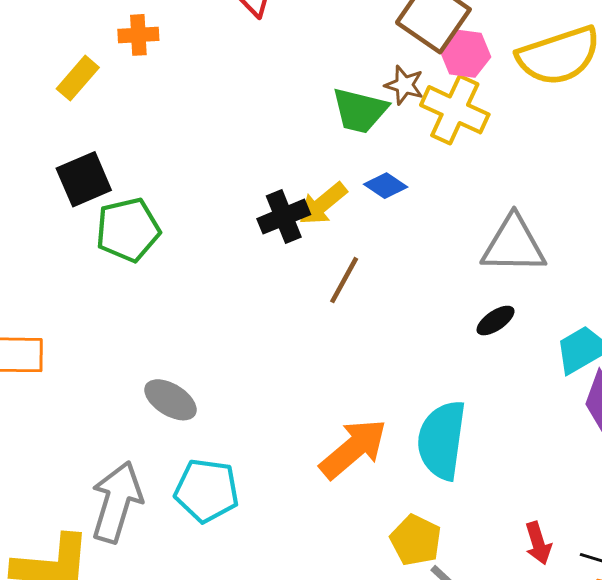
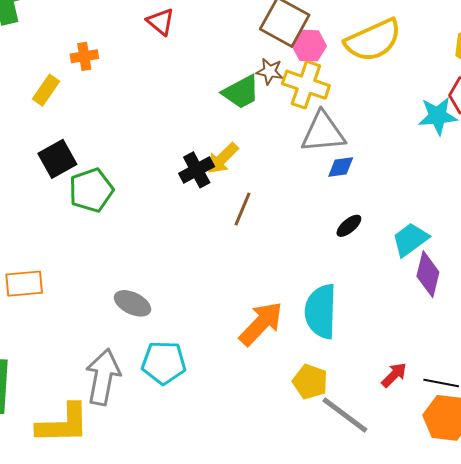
green trapezoid: (360, 111) -> (241, 92), turned -36
blue diamond: (386, 186) -> (341, 167), moved, turned -36
gray triangle: (514, 245) -> (323, 132), moved
red arrow: (538, 543) -> (394, 375), turned -112

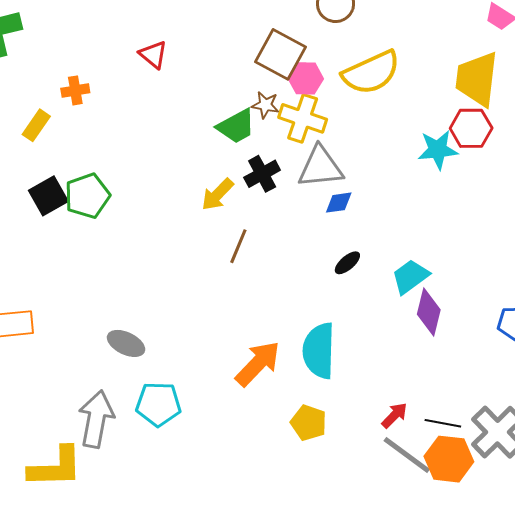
black cross: (197, 170) -> (262, 174), moved
green pentagon: (91, 190) -> (87, 196), moved
gray line: (345, 415) -> (407, 455), moved

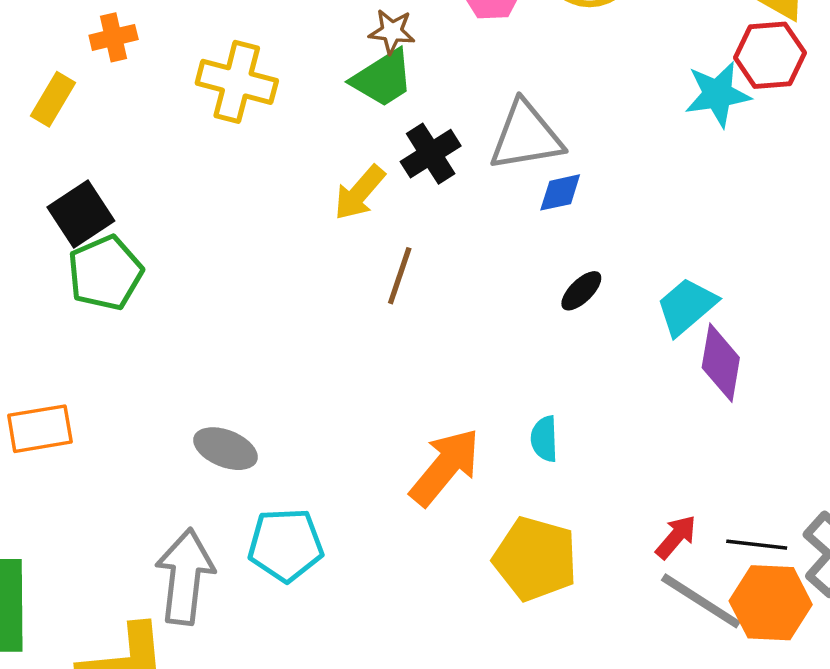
brown star: (265, 105) -> (392, 32), moved
yellow cross: (303, 118) -> (237, 82), moved
green pentagon: (87, 196) -> (105, 273), moved
cyan semicircle: (319, 351) -> (544, 439), size x0.5
yellow pentagon: (309, 423) -> (535, 559), size x1.4

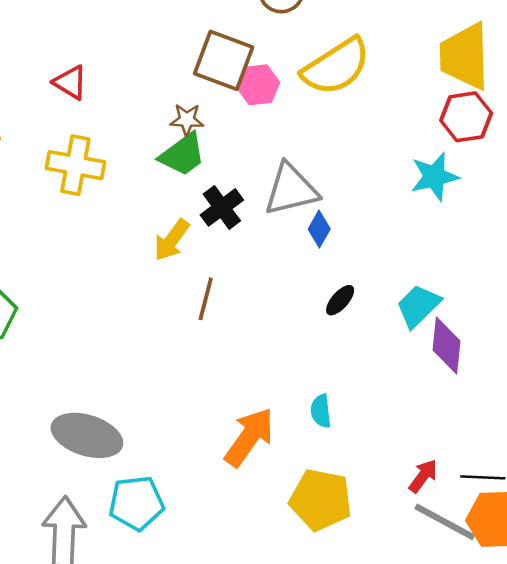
cyan star: (718, 94) -> (434, 177), moved
blue diamond: (560, 192) -> (319, 229), turned -44
gray ellipse: (226, 449) -> (87, 435), size x1.5

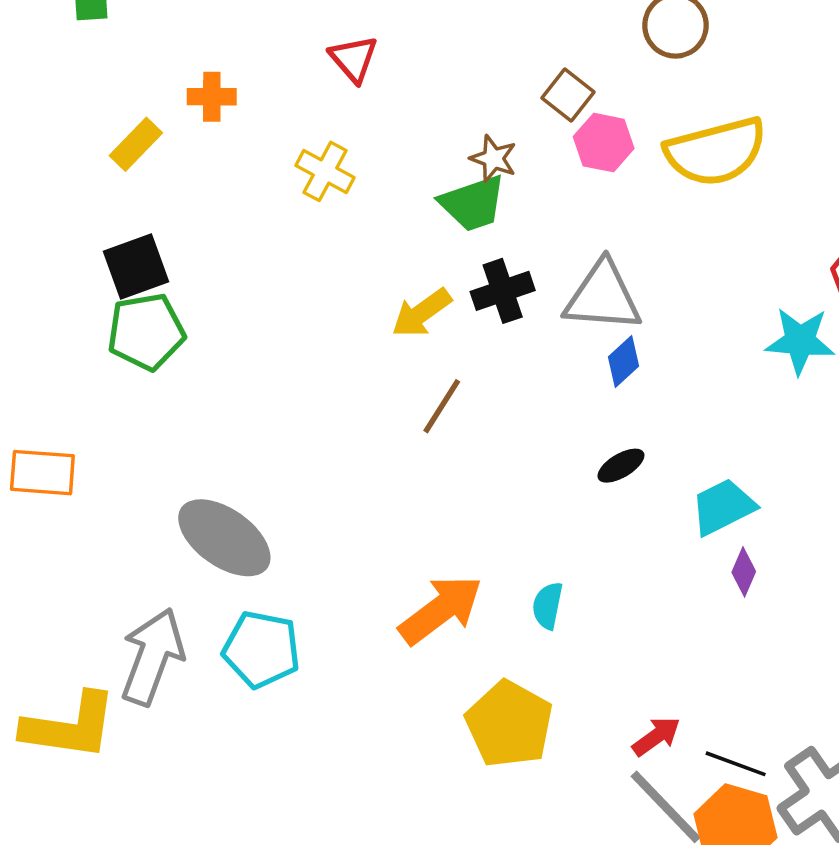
brown square: (224, 60) -> (568, 95), size x0.6
yellow cross: (75, 165) -> (325, 171), size x0.7
purple diamond: (447, 345) -> (744, 572), size x0.6

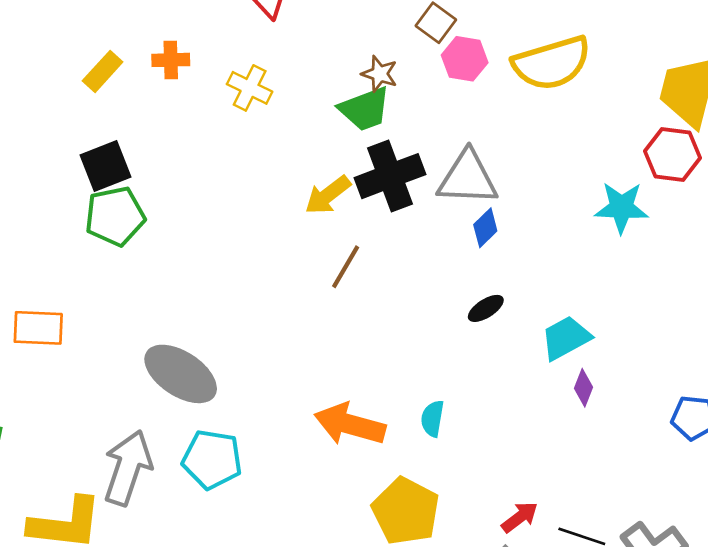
orange cross: (212, 97) -> (171, 60), moved
black cross: (503, 291) -> (390, 176), size x1.4
orange arrow: (441, 610) -> (350, 424), turned -126

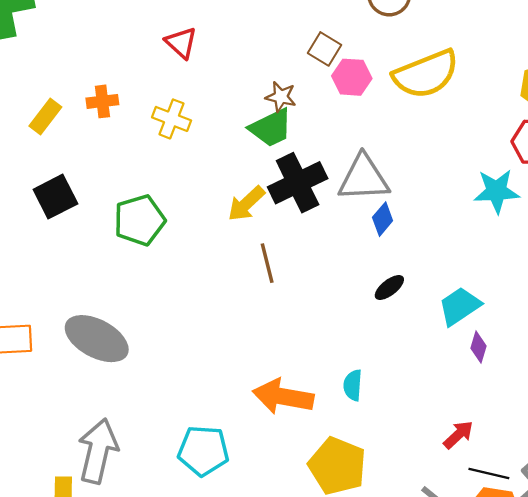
green pentagon: (115, 216) -> (139, 220), moved
brown line: (346, 267) -> (267, 263), turned -39
gray ellipse: (181, 374) -> (97, 339), moved
cyan pentagon: (212, 459) -> (203, 451), moved
red arrow: (520, 517) -> (458, 435), moved

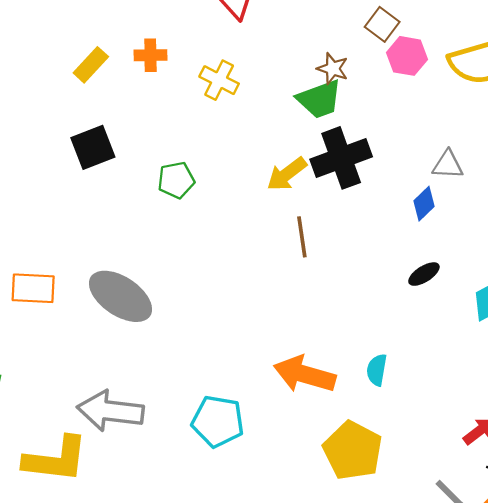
gray triangle: (364, 178) -> (448, 165), moved, size x0.6
green pentagon: (139, 220) -> (176, 180), size x0.7
gray arrow: (98, 451) -> (110, 411), turned -102

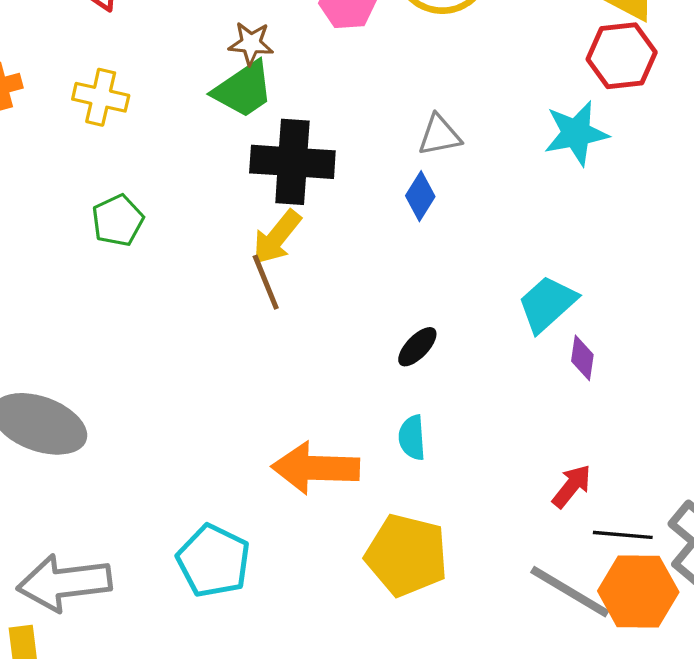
black cross: (341, 158) -> (292, 162), turned 38
yellow arrow: (287, 174) -> (277, 237), moved
green pentagon: (176, 180) -> (118, 220), moved
black ellipse: (424, 274) -> (417, 347), moved
cyan pentagon: (218, 421) -> (214, 561), turned 30

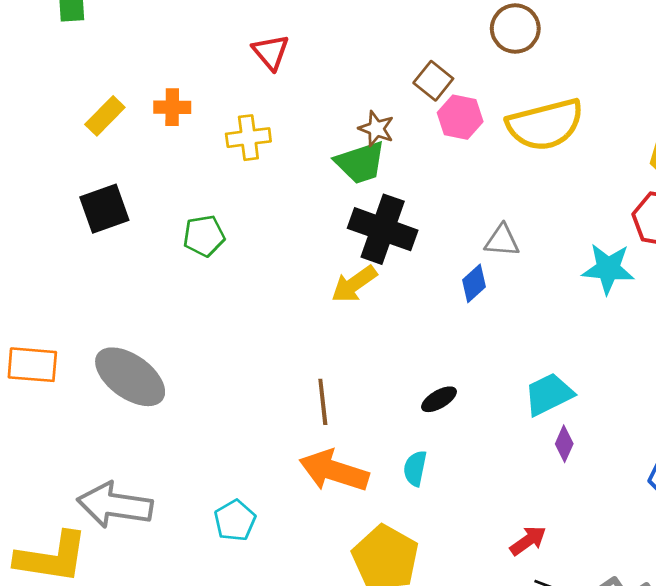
yellow cross: (101, 97) -> (248, 138), turned -36
green pentagon: (118, 220) -> (204, 236), moved
brown line: (266, 282) -> (323, 402), moved
cyan pentagon: (214, 561) -> (235, 520), size x0.7

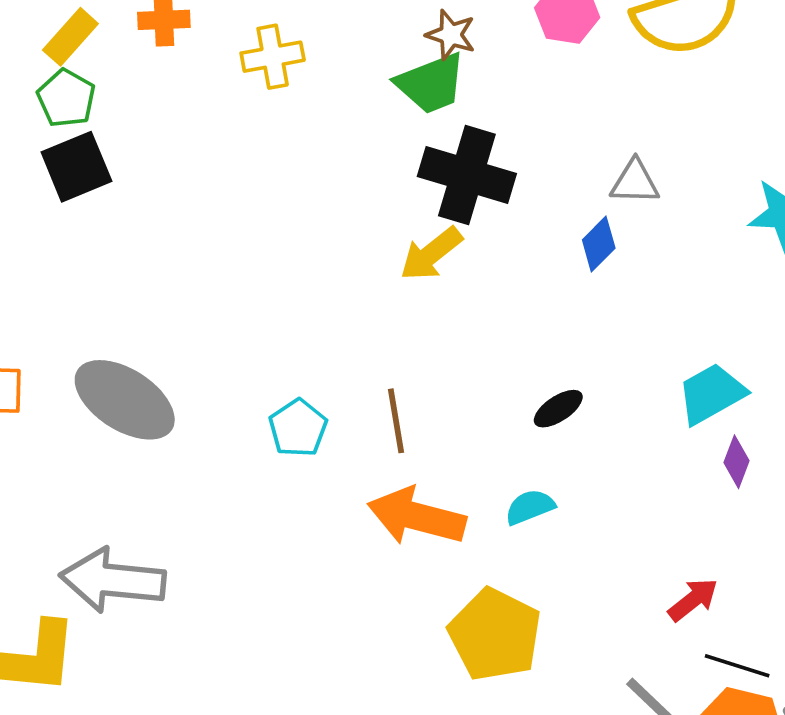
green pentagon: (204, 236) -> (66, 98), moved, turned -30
cyan semicircle: (415, 468) -> (530, 507), turned 60
cyan pentagon: (235, 520) -> (298, 428), moved

